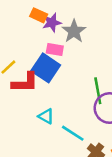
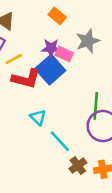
purple star: (52, 23) -> (51, 48), moved

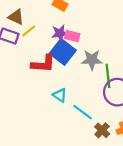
gray star: (88, 41) -> (92, 60), moved, turned 30
yellow line: (14, 59) -> (29, 31), moved

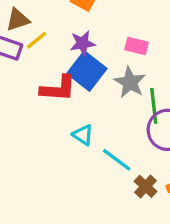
brown triangle: (16, 17) -> (18, 20), turned -42
pink rectangle: (72, 36) -> (137, 46), moved
gray star: (92, 60) -> (130, 82), turned 30

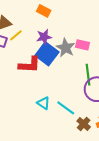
pink rectangle: (137, 46) -> (82, 45), moved
gray star: (130, 82) -> (66, 48), moved
cyan triangle: (83, 135) -> (43, 103), moved

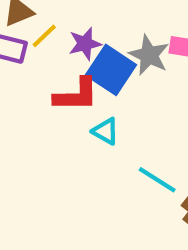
purple star: (44, 37) -> (85, 44), moved
cyan triangle: (43, 103) -> (105, 131), moved

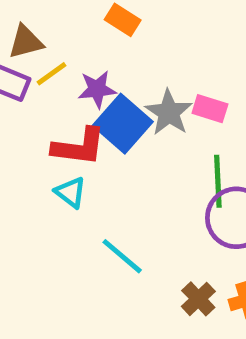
cyan triangle: (105, 131) -> (71, 192), moved
cyan line: (157, 180) -> (122, 256), moved

